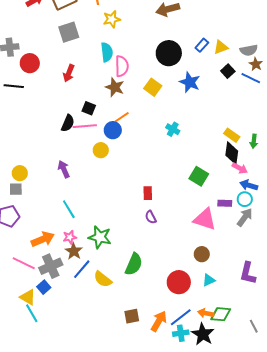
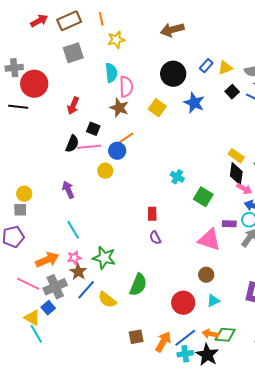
red circle: (30, 63) -> (34, 84), size x1.4
red arrow: (69, 73) -> (73, 106), moved
cyan cross: (173, 129) -> (177, 177), moved

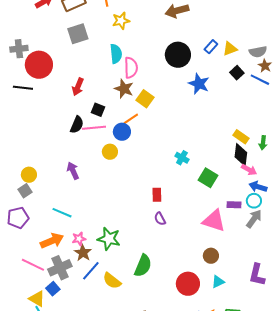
yellow square: (157, 108) -> (145, 99), moved
gray square: (20, 210) -> (25, 191), turned -32
cyan line: (73, 230) -> (62, 213), moved, turned -36

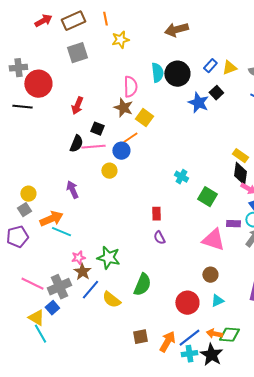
cyan semicircle: (116, 54) -> (157, 73), moved
black square: (237, 73) -> (216, 93), moved
orange arrow: (52, 241) -> (51, 219), moved

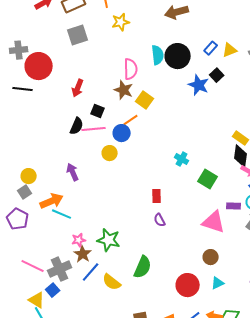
purple pentagon: (17, 237) -> (18, 219), turned -30

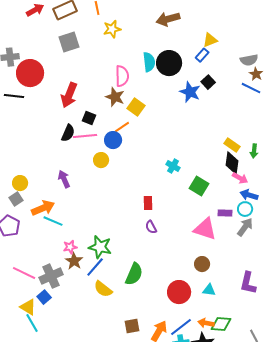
yellow triangle: (230, 50) -> (210, 40), moved
red arrow: (78, 88) -> (69, 95), size x1.4
blue line: (91, 272) -> (95, 267), moved
cyan triangle: (218, 283) -> (209, 290), turned 32

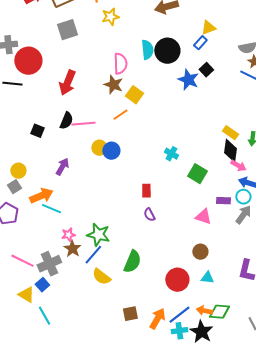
black square: (89, 118) -> (37, 131), moved
blue circle: (113, 140) -> (111, 151), moved
purple arrow: (64, 179) -> (62, 167), turned 54
pink triangle: (205, 229) -> (203, 217), size x0.7
cyan line: (32, 323) -> (44, 316), moved

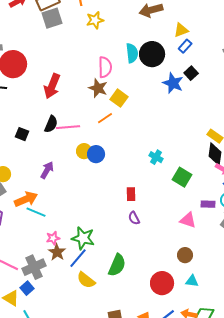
yellow triangle: (208, 28) -> (181, 30), moved
gray square: (67, 30) -> (52, 18), moved

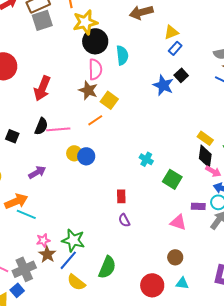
yellow star: (95, 20) -> (85, 22), size x1.4
black circle: (152, 54) -> (95, 41), moved
purple arrow: (47, 170) -> (37, 172), turned 30

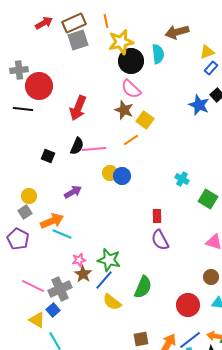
cyan semicircle: (122, 55) -> (158, 54), moved
pink semicircle: (95, 69) -> (131, 89), turned 135
purple semicircle: (124, 220) -> (160, 240), size x1.5

